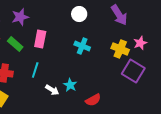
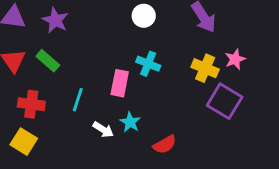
purple star: (20, 17) -> (55, 20), turned -30
pink rectangle: (40, 39) -> (120, 83), moved

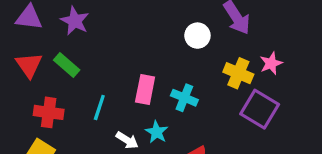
white circle: (144, 16) -> (197, 36), moved
cyan cross: (148, 64) -> (184, 98), moved

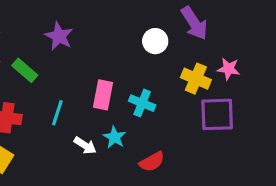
purple star: (75, 21) -> (59, 36), moved
pink star: (271, 63) -> (229, 69), turned 30
purple square: (260, 109) -> (217, 114), turned -33

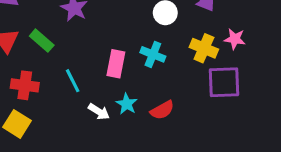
cyan cross: (142, 103) -> (153, 54), moved
cyan line: (57, 113) -> (73, 81), turned -45
red semicircle: (152, 162) -> (162, 110), moved

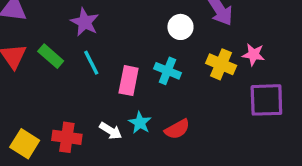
cyan line: (73, 81) -> (91, 63), moved
purple square: (224, 82) -> (266, 100), moved
red cross: (25, 85) -> (67, 137), moved

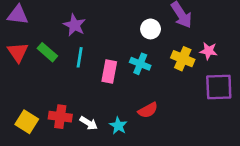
cyan line: (91, 63) -> (80, 57), turned 36
cyan star: (140, 123) -> (118, 126), moved
white arrow: (111, 131) -> (89, 123), moved

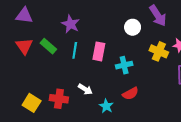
cyan cross: (140, 64) -> (124, 65), moved, turned -35
pink rectangle: (109, 72) -> (99, 51), moved
white arrow: (89, 123) -> (85, 89), moved

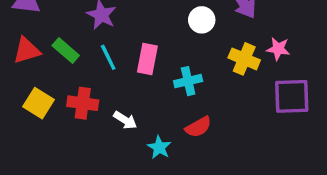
red triangle: (24, 46) -> (27, 50), turned 48
cyan line: (75, 50) -> (108, 57), turned -35
red cross: (59, 99) -> (83, 103), moved
yellow square: (32, 103) -> (38, 103), moved

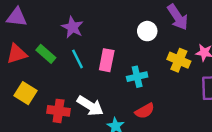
red cross: (83, 103) -> (59, 111), moved
white arrow: (125, 120) -> (90, 106), size x1.5

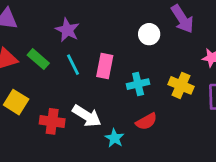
yellow cross: (179, 60) -> (181, 85), moved

